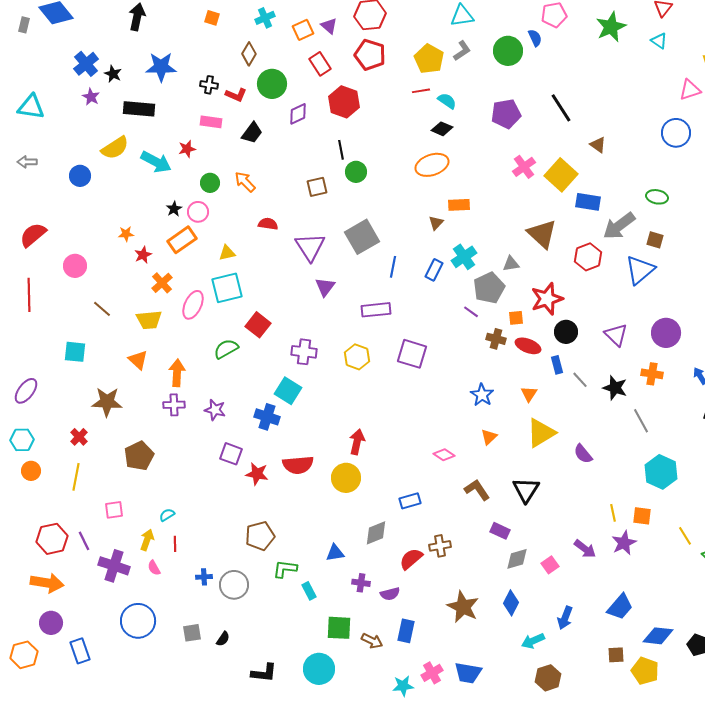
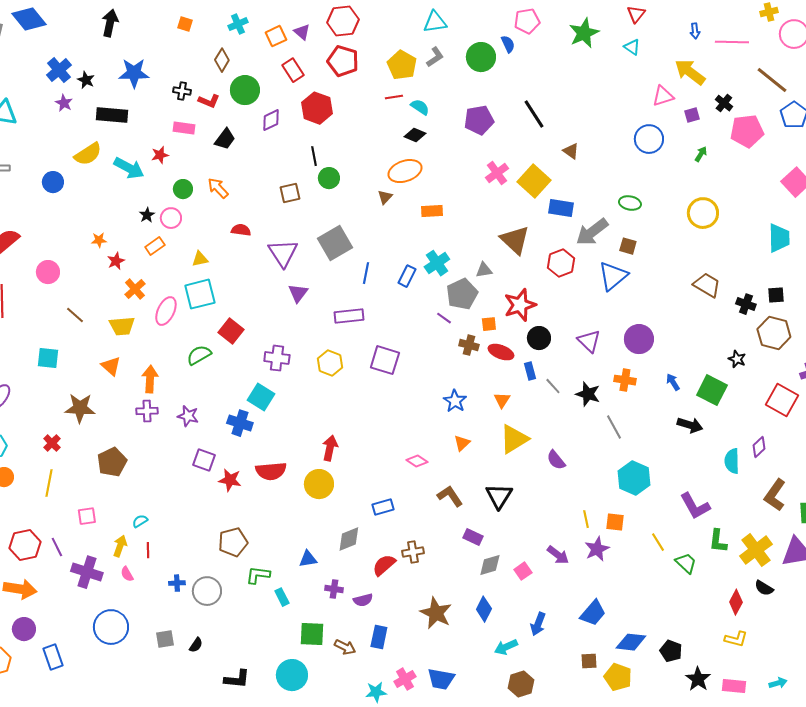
brown triangle: (436, 223) -> (385, 197), moved
orange rectangle: (182, 240) -> (155, 246), size x0.7

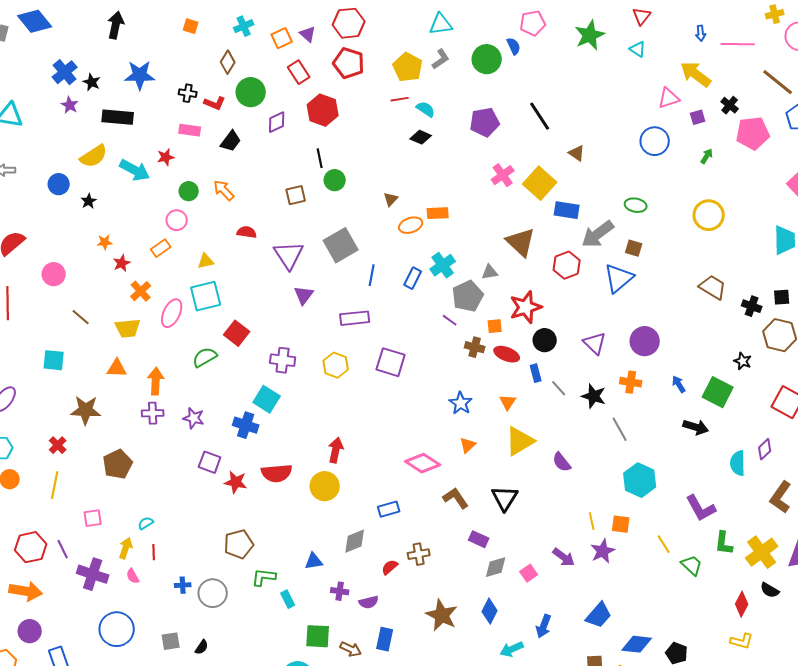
orange ellipse: (405, 171) -> (411, 225), moved, size x0.7
black star: (147, 215) -> (89, 201), moved
orange triangle: (111, 366) -> (117, 368), turned -40
pink diamond: (417, 461) -> (423, 463), size x1.6
red semicircle: (384, 565) -> (390, 567), size x0.7

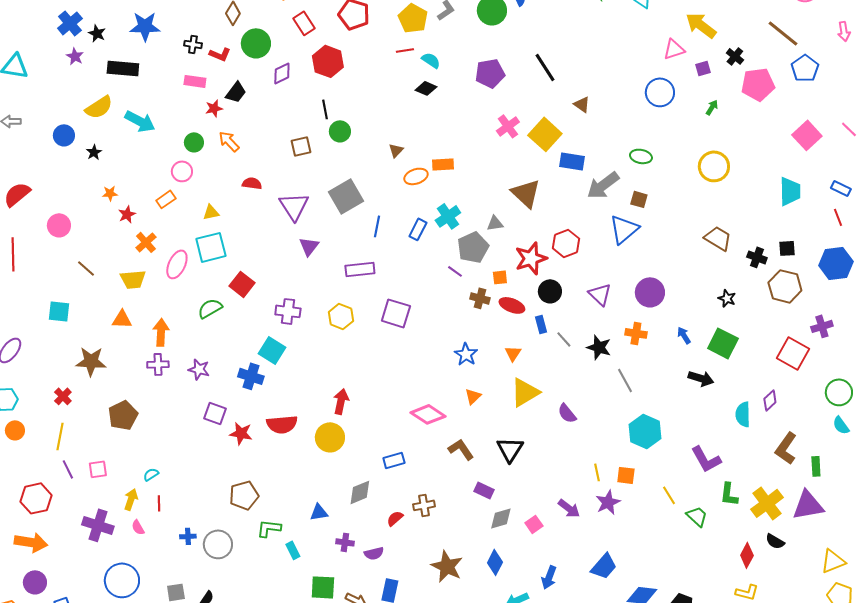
red star: (166, 157) -> (214, 108), moved
red hexagon: (567, 265) -> (566, 243), moved
black star: (743, 361) -> (727, 298), moved
purple line: (63, 549) -> (68, 469), moved

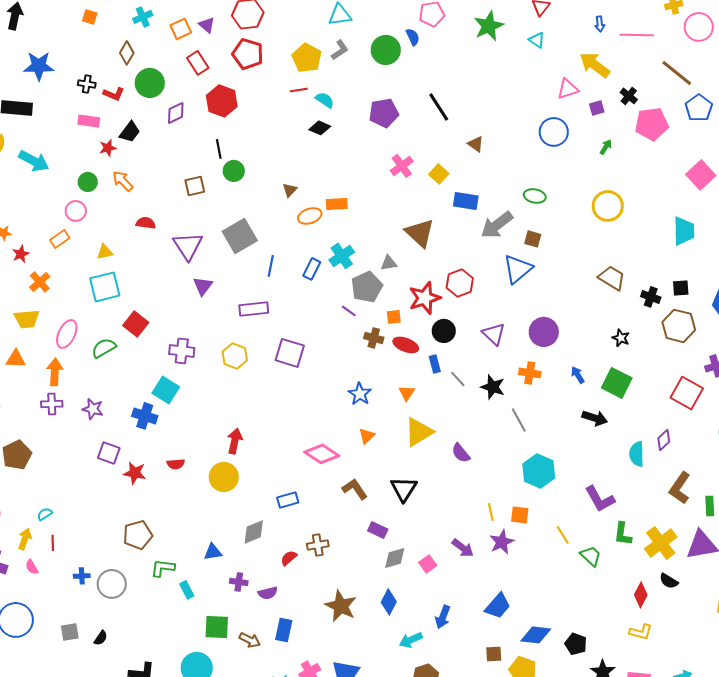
yellow square: (545, 134) -> (439, 174), size x0.6
pink ellipse: (177, 264) -> (67, 334), moved
red semicircle: (282, 424) -> (176, 464), size x0.6

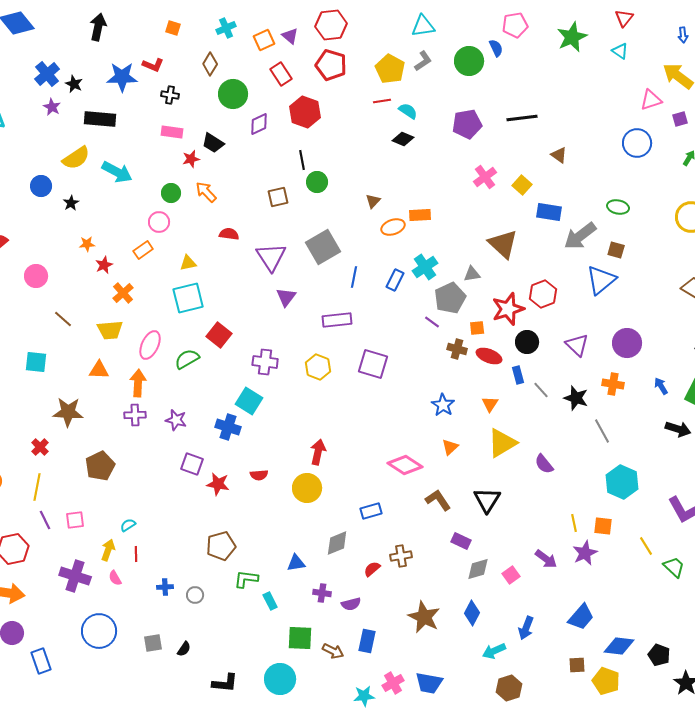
red L-shape: (114, 94) -> (153, 65), moved
black line: (439, 107) -> (522, 118), turned -64
black trapezoid: (130, 132) -> (213, 143), turned 85
gray circle: (112, 584) -> (195, 595), size x0.6

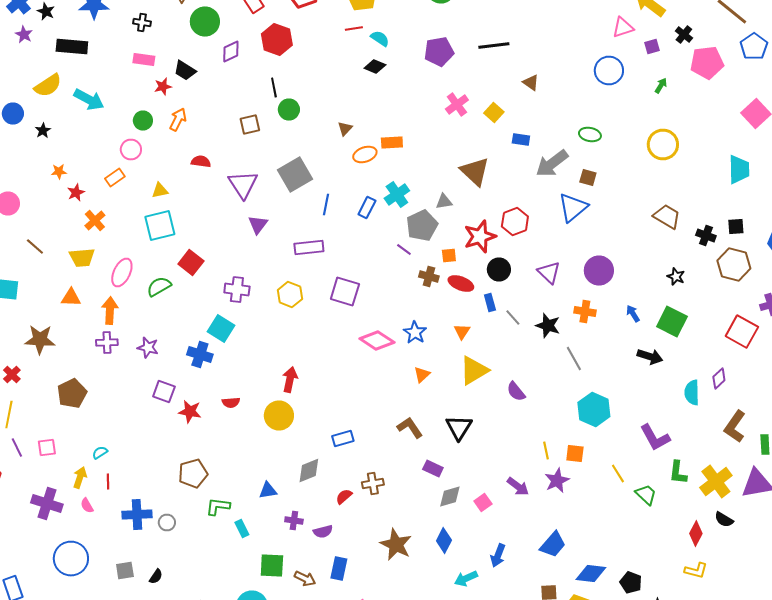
orange arrow: (206, 192) -> (178, 120), turned 70
blue rectangle: (549, 212) -> (521, 140), size x0.7
pink diamond: (405, 465) -> (377, 340), moved
blue cross: (165, 587) -> (137, 514), size x1.8

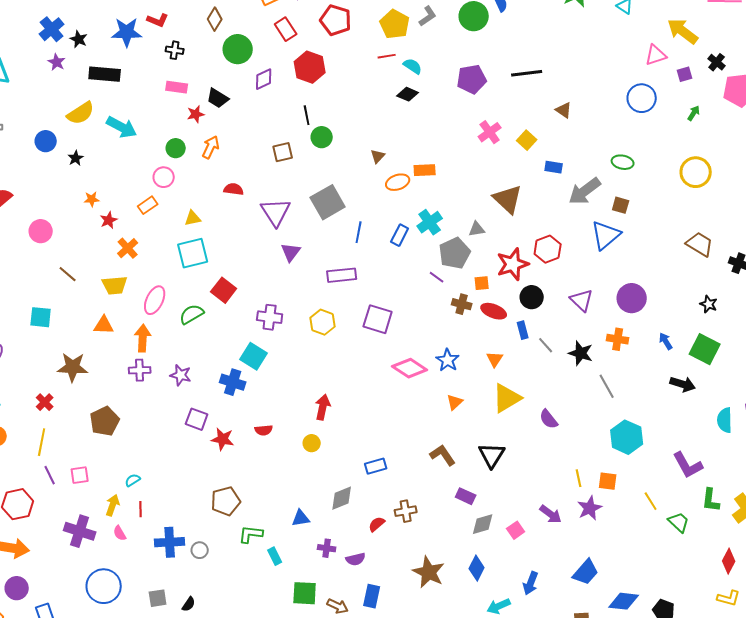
yellow circle: (279, 416) -> (312, 443), size x0.6

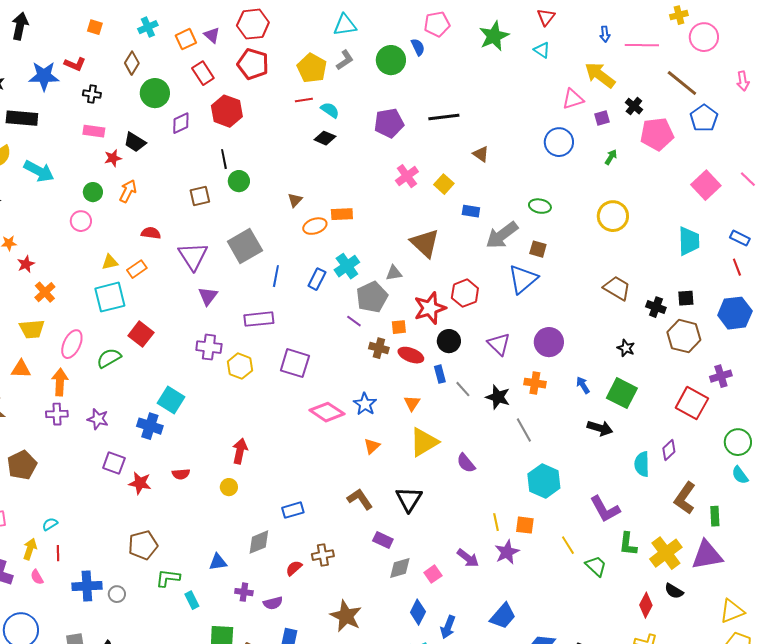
orange rectangle: (148, 205) -> (137, 269), moved
purple cross: (270, 317) -> (209, 347), moved
blue diamond: (477, 568) -> (418, 612), moved

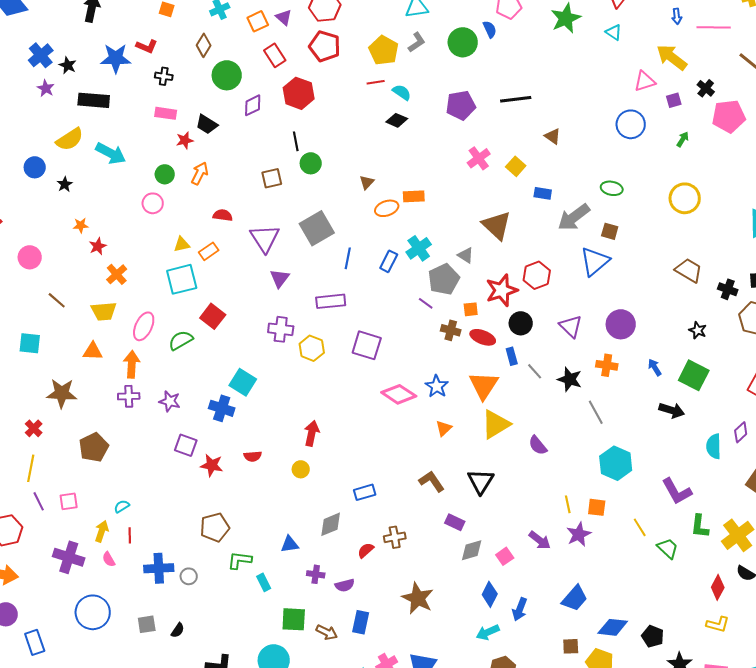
gray triangle: (394, 273) -> (466, 255), turned 42
orange triangle: (412, 403) -> (484, 385), size x1.8

